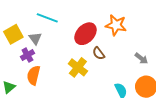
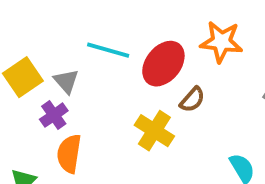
cyan line: (47, 18) -> (108, 50), moved
brown semicircle: (99, 53) -> (192, 100), turned -96

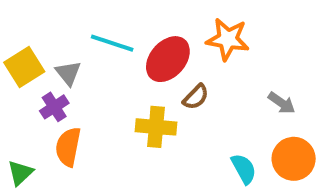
yellow cross: (154, 131) -> (156, 127), turned -30

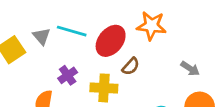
gray triangle: (68, 73) -> (42, 36), moved
purple cross: (54, 107) -> (68, 75), moved

